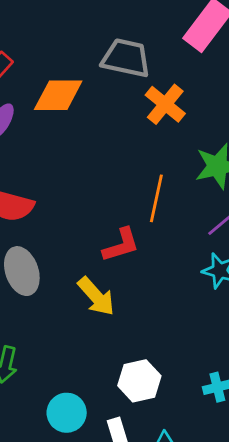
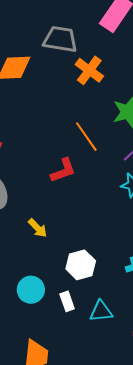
orange line: (156, 198) -> (86, 137), turned -44
yellow arrow: (96, 296) -> (38, 228), moved, size x0.7

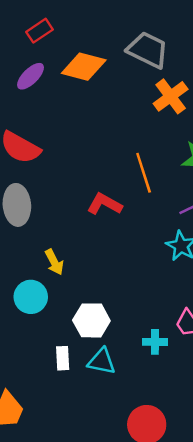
red L-shape: (63, 170) -> (105, 204), turned -148
cyan circle: (31, 290) -> (31, 297), moved
cyan triangle: (101, 311) -> (102, 361), moved

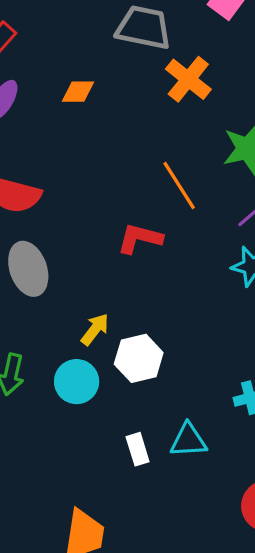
orange diamond: (84, 67) -> (78, 92), moved, size x0.6
yellow arrow: (54, 262) -> (95, 329), turned -100
white hexagon: (91, 320) -> (139, 358), moved

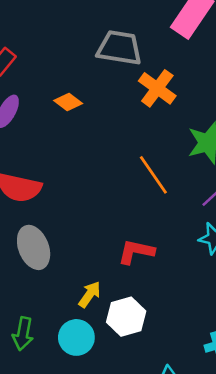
orange diamond: (78, 92) -> (68, 102), turned 40
red L-shape: (140, 238) -> (136, 252), moved

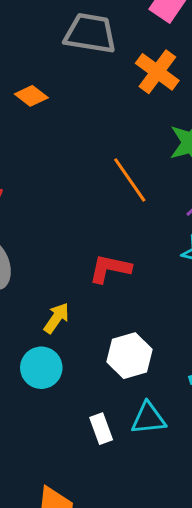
orange cross: (157, 88) -> (157, 72), moved
white hexagon: (126, 317) -> (129, 356), moved

